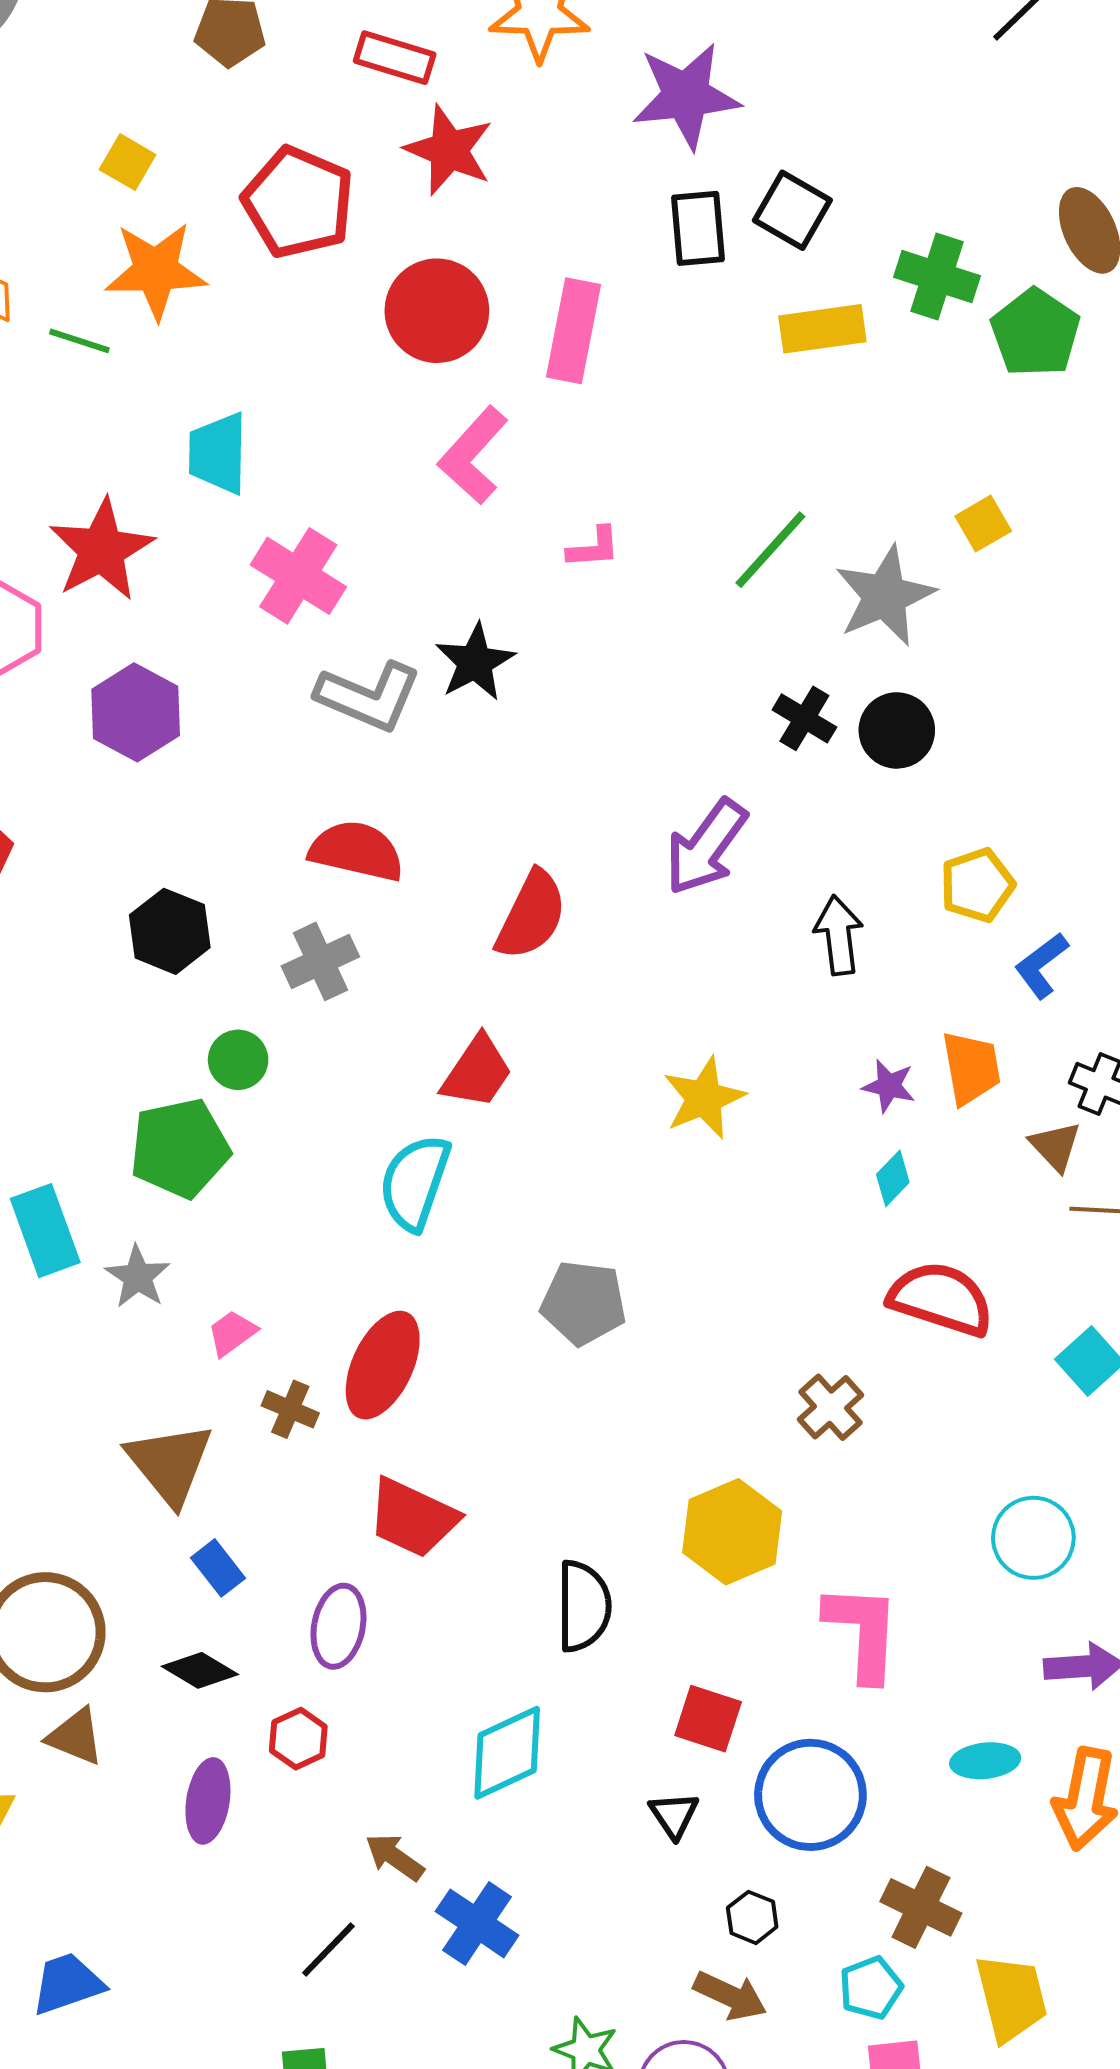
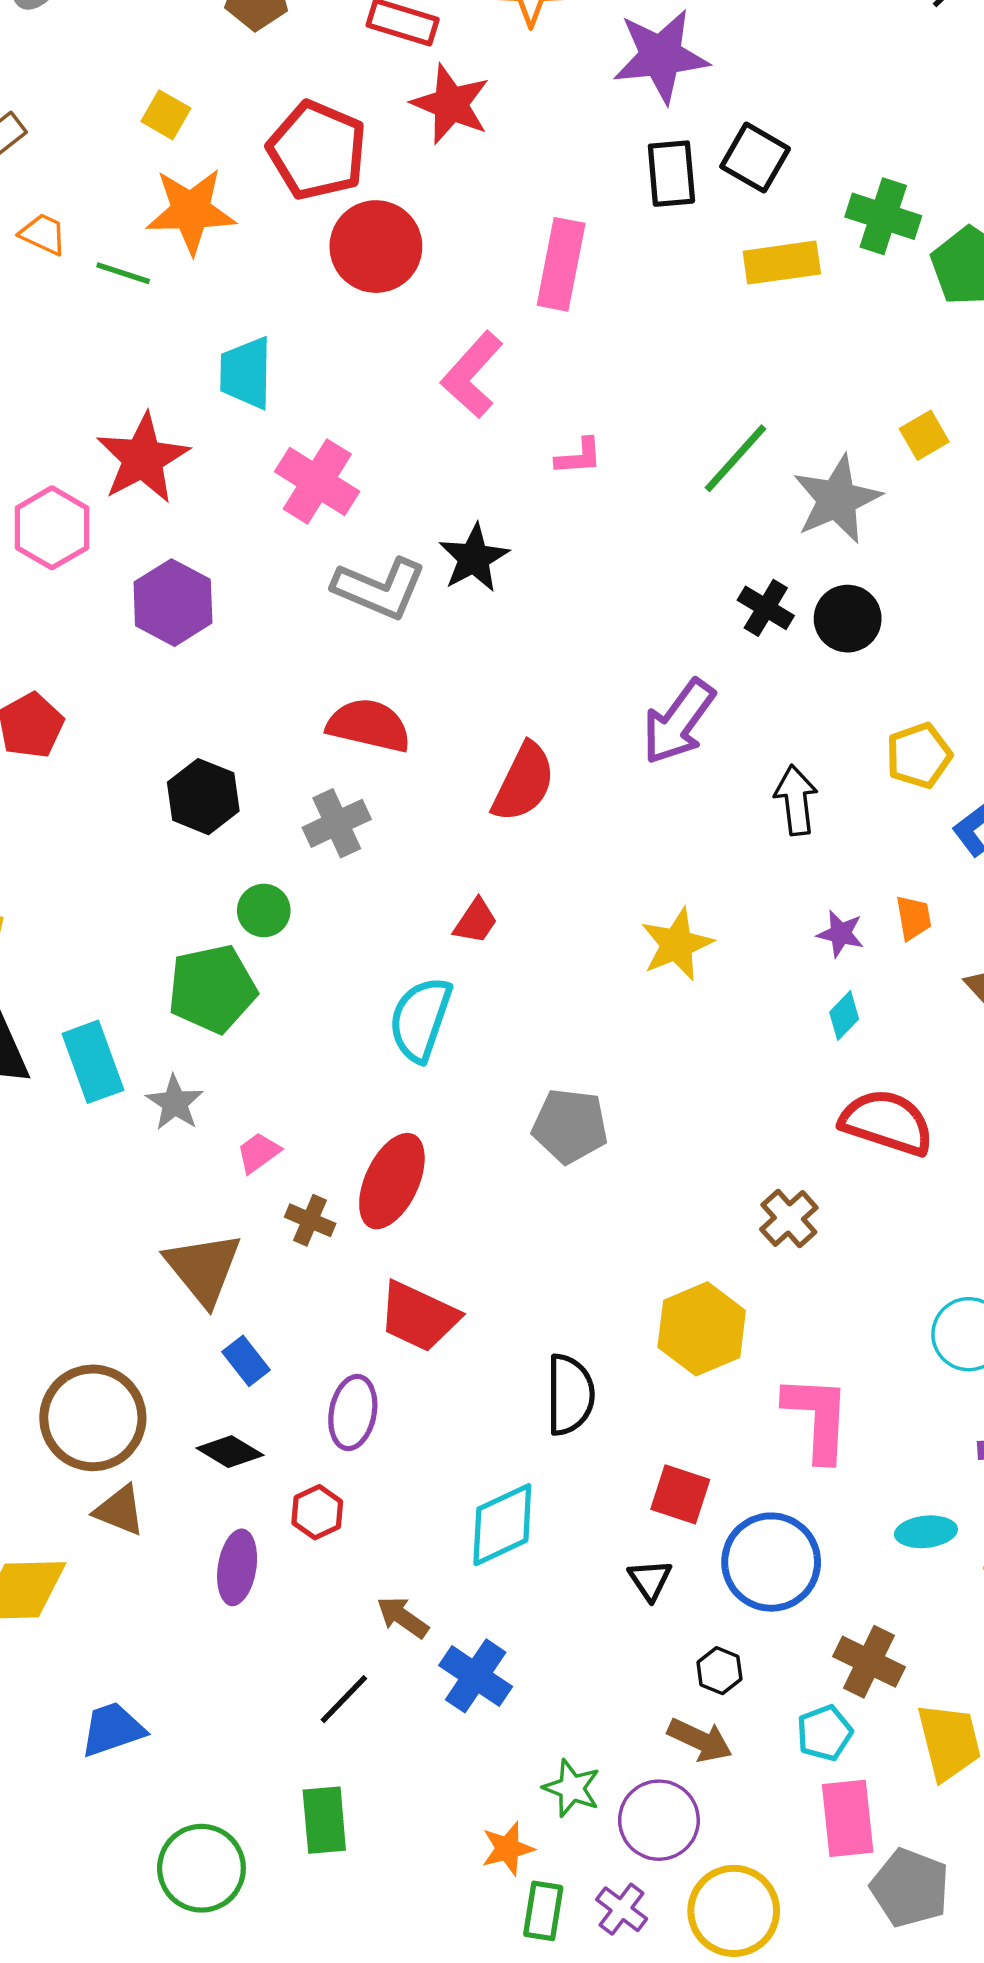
red circle: (437, 311) -> (376, 247), moved
orange trapezoid: (971, 1068) -> (914, 918), size x0.7
red trapezoid: (477, 1072) -> (476, 921), size x0.7

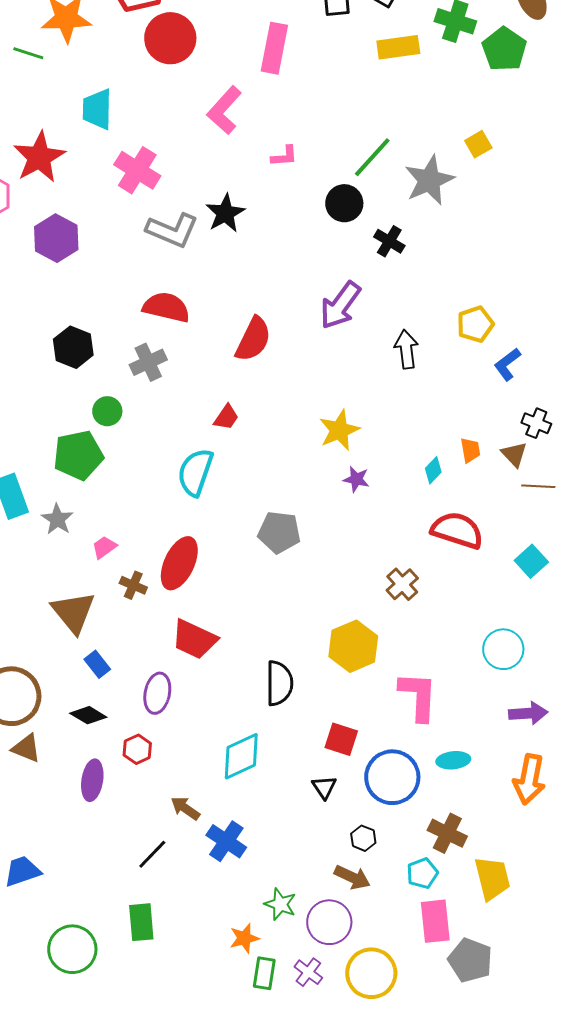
black circle: (848, 619) -> (344, 203), moved
orange trapezoid: (914, 918) -> (470, 450), moved
purple star: (841, 934) -> (356, 479), moved
cyan ellipse: (926, 1532) -> (453, 760), moved

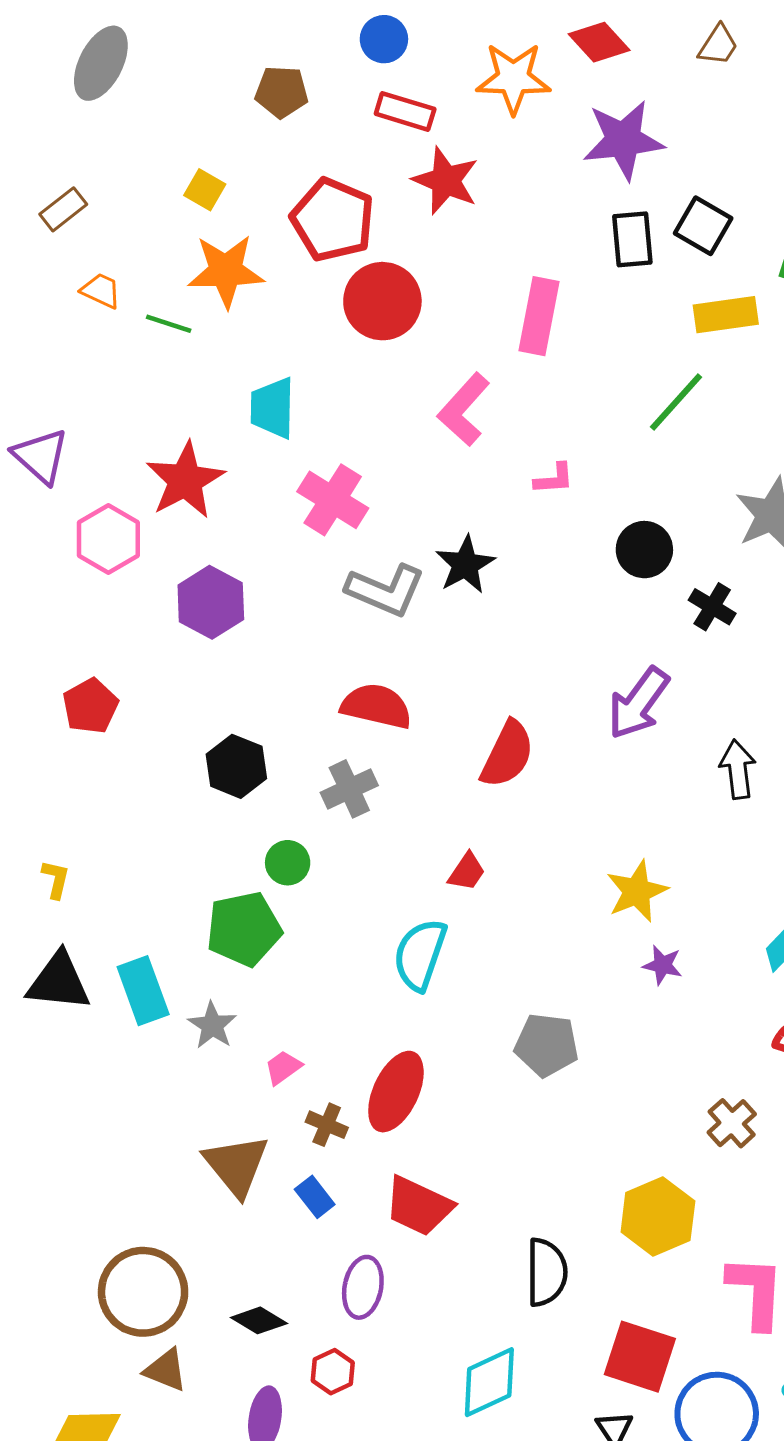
green line: (372, 157) -> (676, 402), moved
blue rectangle: (97, 664) -> (315, 1197), moved
red square: (341, 739) -> (640, 1357), size x1.4

